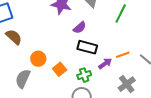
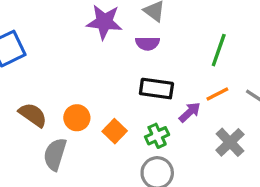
green line: (121, 13) -> (219, 50), moved
purple semicircle: (80, 28) -> (147, 43), moved, turned 48
brown semicircle: (14, 37) -> (33, 115), moved

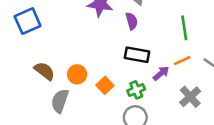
purple semicircle: (147, 43) -> (132, 21), turned -108
green line: (219, 50) -> (184, 28), turned -30

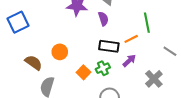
orange line: (182, 61) -> (131, 39), moved
orange circle: (77, 74) -> (60, 52), moved
green cross: (136, 90) -> (103, 68), moved

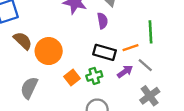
gray line: (170, 51) -> (145, 65), moved
orange circle: (60, 52) -> (49, 51), size x1.5
brown semicircle: (34, 63) -> (23, 41), moved

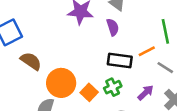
orange circle: (49, 51) -> (61, 83), moved
purple arrow: (125, 72) -> (146, 93), moved

